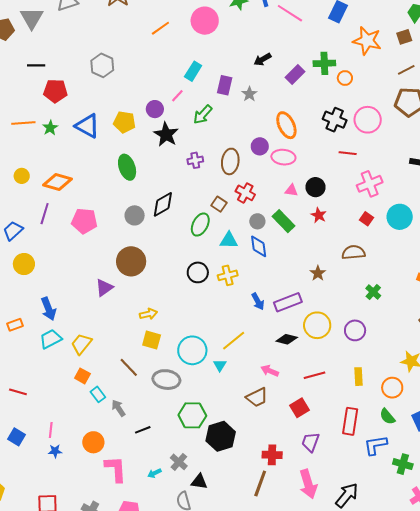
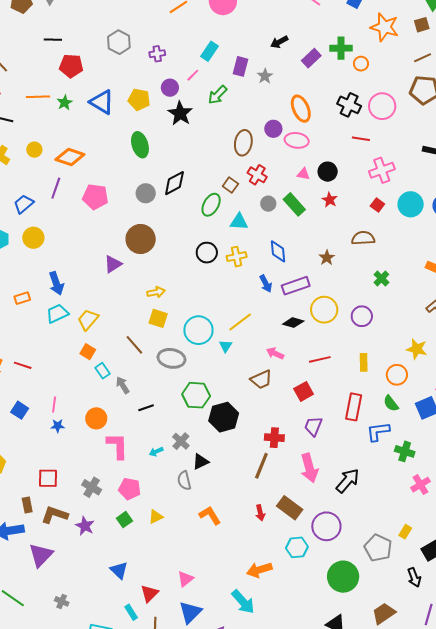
purple cross: (195, 160) -> (157, 54), moved
blue diamond: (259, 246) -> (278, 251), moved
black triangle: (199, 482) -> (201, 462), turned -36

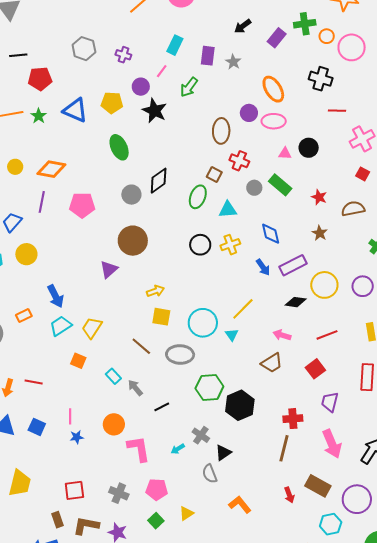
purple cross: (157, 54) -> (123, 55), turned 35
pink circle: (382, 106) -> (352, 47), moved
red star: (330, 200) -> (319, 197), moved
orange square: (88, 352) -> (78, 361), moved

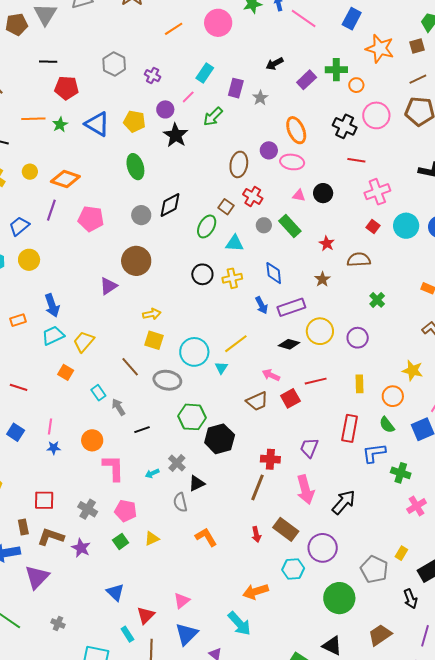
pink circle: (352, 47) -> (376, 115), moved
red square: (315, 369) -> (290, 398), moved

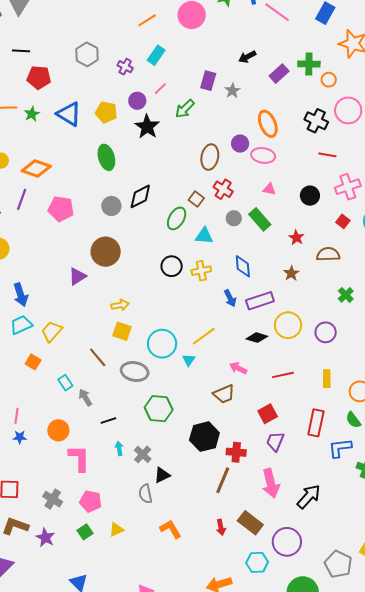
cyan rectangle: (205, 73) -> (156, 55), moved
black circle: (323, 193) -> (310, 196), moved
red square: (290, 398) -> (268, 414), moved
black hexagon: (220, 439) -> (204, 437), moved
cyan arrow: (152, 473) -> (119, 448), moved, turned 104

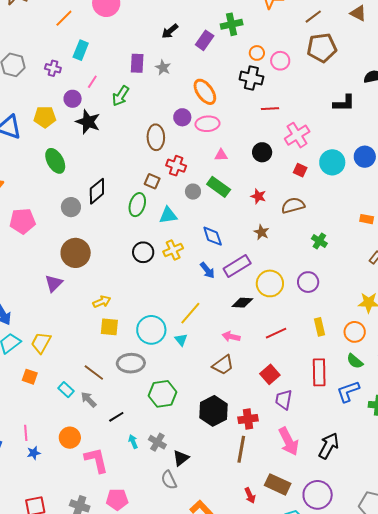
orange circle: (329, 80) -> (257, 53), moved
pink circle: (348, 110) -> (280, 61), size x0.7
brown line: (98, 357) -> (94, 373), moved

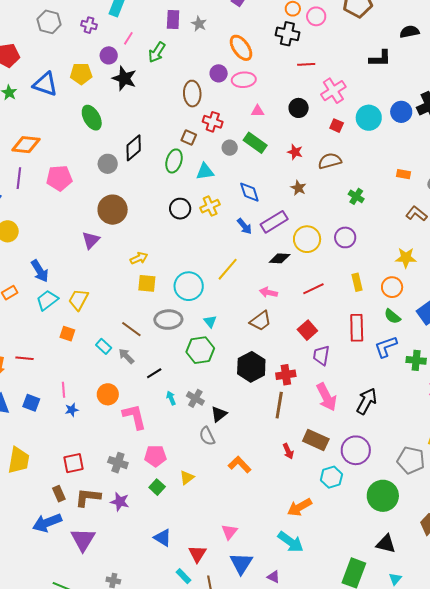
cyan triangle: (181, 340) -> (210, 321), moved

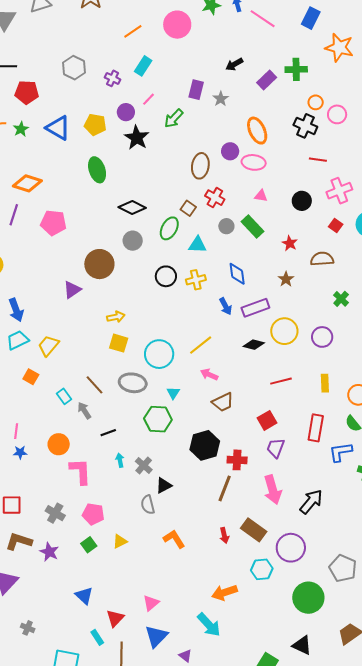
black diamond: (134, 148) -> (132, 208), turned 56
gray circle: (108, 164) -> (133, 241), moved
pink arrow: (268, 292) -> (209, 375), moved

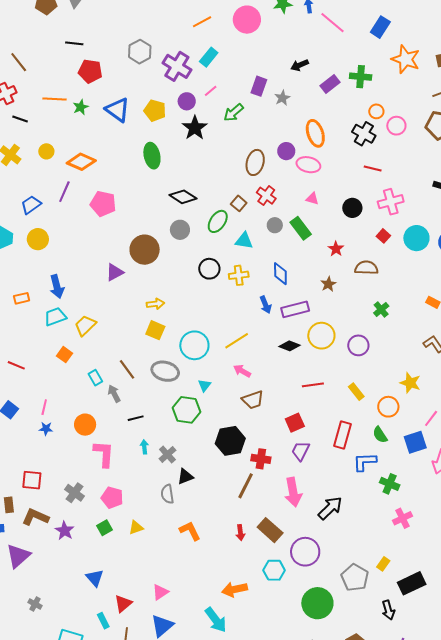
purple cross: (113, 78) -> (177, 66), size x1.8
yellow rectangle: (325, 383) -> (356, 392), turned -42

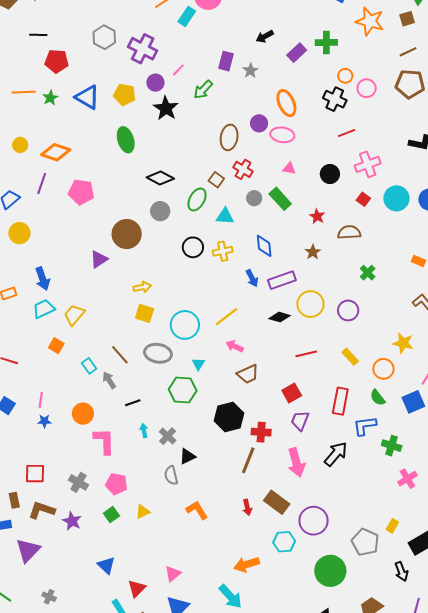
cyan rectangle: (209, 57) -> (187, 16), moved
red line: (373, 169) -> (347, 133), turned -30
black arrow: (330, 508) -> (336, 454), moved

